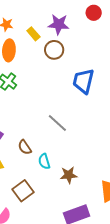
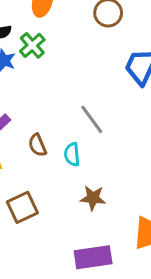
cyan semicircle: (44, 161) -> (72, 154), moved

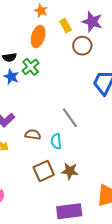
brown semicircle: (37, 145) -> (33, 135), turned 119
brown square: (22, 207) -> (44, 171), moved

